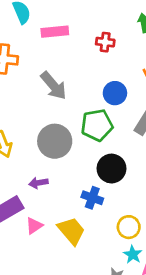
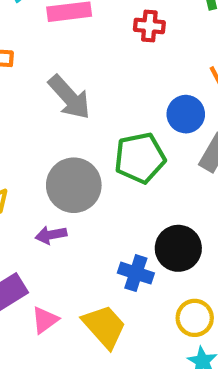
blue circle: (115, 93) -> (186, 114), moved
black circle: (111, 169) -> (178, 248), moved
purple arrow: (38, 183) -> (51, 235), moved

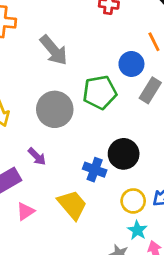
purple arrow: (51, 235) -> (37, 156), moved, turned -126
pink triangle: (45, 320) -> (25, 211), moved

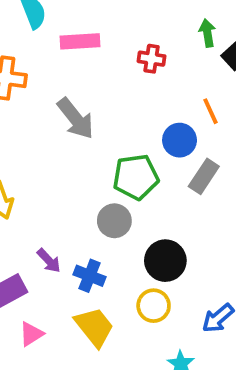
gray circle: (55, 109) -> (114, 221), moved, size x0.7
blue cross: (95, 170) -> (90, 276), moved
yellow circle: (133, 201) -> (154, 306), moved

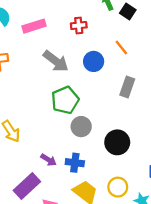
gray arrow: (76, 118) -> (56, 61), moved
blue circle: (180, 140) -> (94, 61), moved
green pentagon: (136, 177) -> (65, 100), moved
yellow circle: (154, 306) -> (118, 187), moved

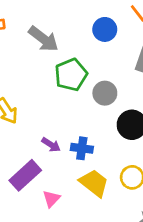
gray arrow: (56, 61) -> (43, 39), moved
gray circle: (81, 127) -> (105, 93), moved

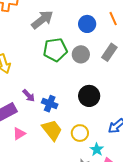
gray arrow: (43, 39) -> (42, 20), turned -90
gray circle: (105, 93) -> (81, 54), moved

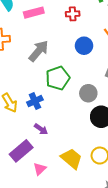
gray circle: (81, 54) -> (88, 93), moved
blue cross: (50, 104) -> (35, 101), moved, turned -35

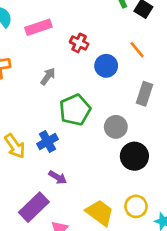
red cross: (73, 14) -> (79, 43), moved, turned 32
gray arrow: (39, 51) -> (48, 76), size x0.6

